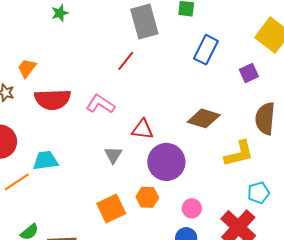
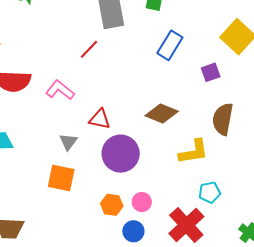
orange hexagon: (147, 197) -> (112, 205), moved
orange square: (111, 208) -> (61, 178), moved, turned 32

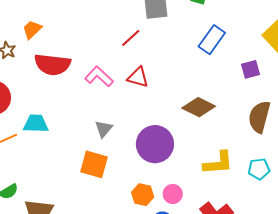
red triangle: (100, 119) -> (138, 77), moved
yellow L-shape: (194, 152) -> (218, 163), moved
cyan pentagon: (210, 192) -> (259, 169), moved

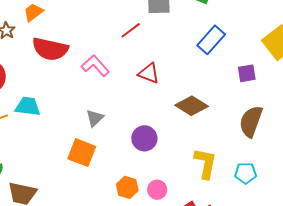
red triangle: (138, 77) -> (149, 73), moved
purple circle: (155, 144) -> (144, 138), size x0.7
yellow L-shape: (218, 163) -> (205, 163), turned -80

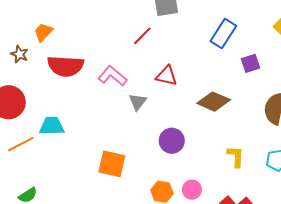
purple square: (247, 73) -> (250, 63), moved
gray triangle: (95, 118) -> (138, 102), moved
yellow L-shape: (205, 163) -> (236, 156), size x0.7

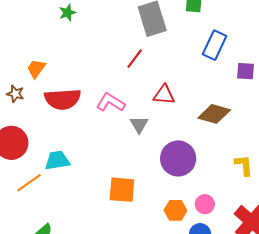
purple square: (250, 63) -> (246, 71), turned 30
purple circle: (172, 141) -> (178, 158), size x1.4

